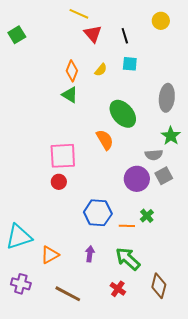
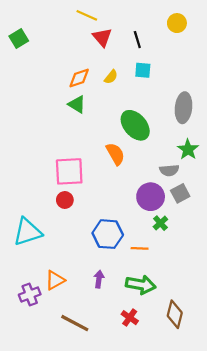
orange diamond: (72, 71) -> (79, 78), turned 50
green cross: (147, 216) -> (160, 223), moved
cyan triangle: (19, 237) -> (27, 232), moved
green arrow: (128, 259) -> (141, 285), turned 148
purple cross: (21, 284) -> (30, 294), moved, turned -36

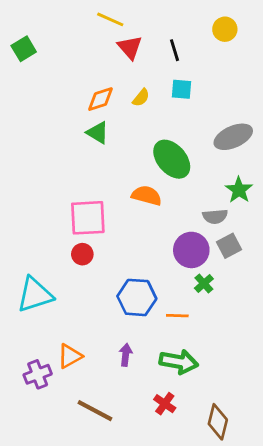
gray ellipse: (184, 108) -> (233, 137), turned 60
orange semicircle: (115, 154) -> (147, 195), turned -45
brown diamond: (175, 314) -> (218, 422), moved

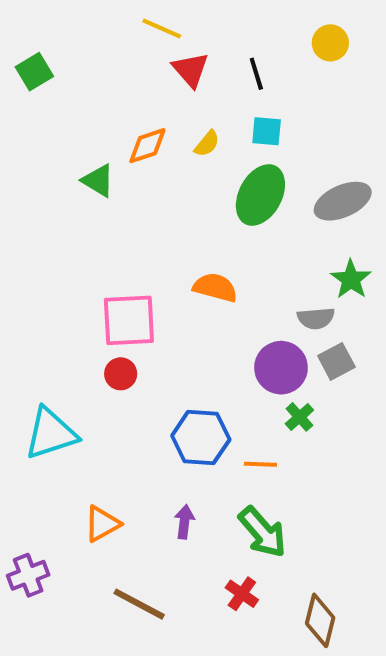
green triangle: (98, 133) -> (98, 181), moved
green ellipse: (172, 159) -> (260, 195), moved, turned 69
green arrow: (179, 362) -> (262, 532), turned 39
purple cross: (38, 374) -> (28, 575), moved

